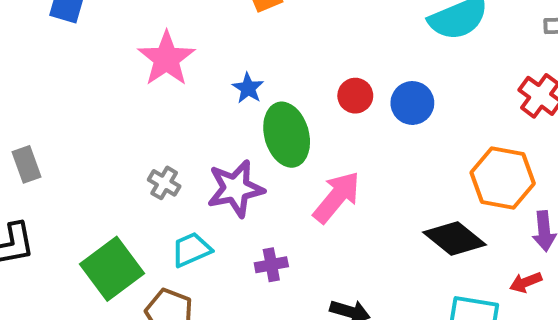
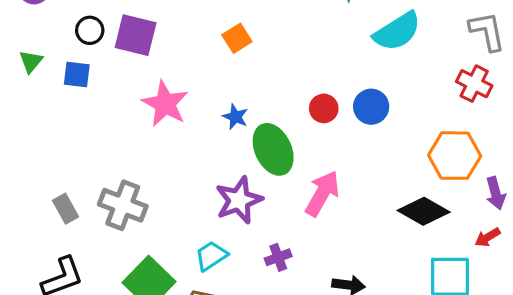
gray cross: (164, 183) -> (123, 205), moved, size x1.8

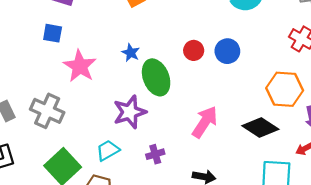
blue square: (77, 74) -> (53, 33), moved
pink star: (165, 104) -> (80, 66), moved
pink arrow: (322, 193) -> (205, 122), moved

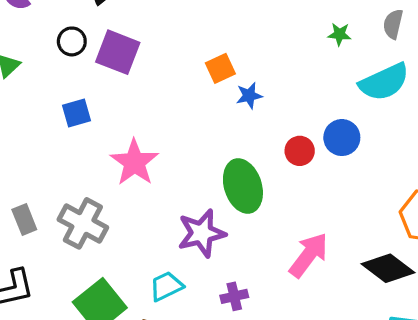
blue square: (53, 33) -> (76, 113), moved, turned -30
blue circle: (227, 51) -> (342, 138), moved
blue star: (131, 53) -> (249, 96), moved, turned 30

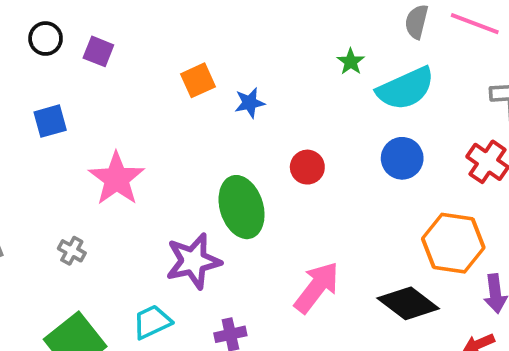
green star: (340, 34) -> (351, 62), moved, turned 30
purple square: (118, 52) -> (98, 51), size x0.6
orange square: (220, 68) -> (198, 80), moved
blue circle: (342, 138) -> (402, 158), moved
gray cross: (83, 223) -> (72, 251), moved, size x0.5

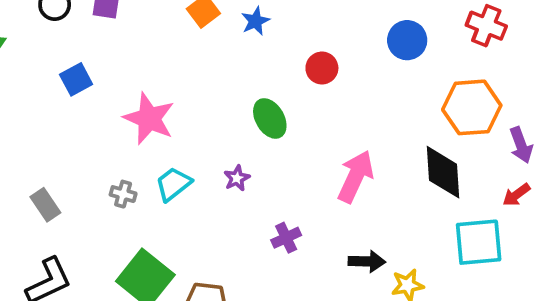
green ellipse: (242, 207) -> (270, 118), size x0.7
purple star: (193, 261) -> (237, 178), size x0.5
black diamond: (408, 303) -> (443, 172), turned 62
cyan trapezoid: (152, 322) -> (173, 184), moved

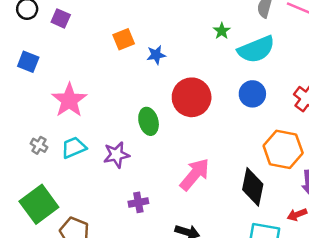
red circle: (322, 68) -> (192, 97), size x1.8
blue square: (76, 79) -> (28, 62), turned 35
purple star: (237, 178) -> (116, 155), size x1.5

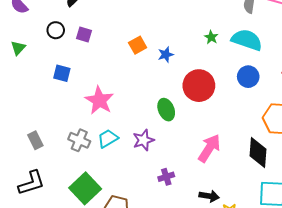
green star: (222, 31) -> (211, 37), moved
cyan semicircle: (256, 49) -> (247, 40), turned -132
gray cross: (39, 145) -> (79, 140), size x1.5

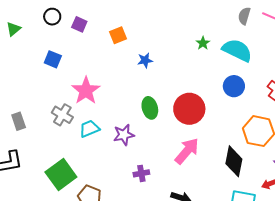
orange square: (138, 45) -> (118, 35), moved
blue star: (166, 55) -> (145, 60), moved
red circle: (199, 86) -> (189, 109), moved
gray cross: (79, 140) -> (62, 115), moved

